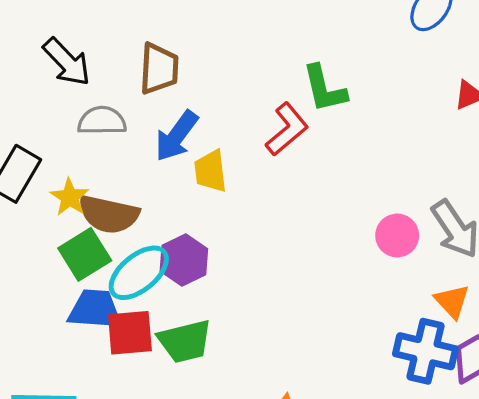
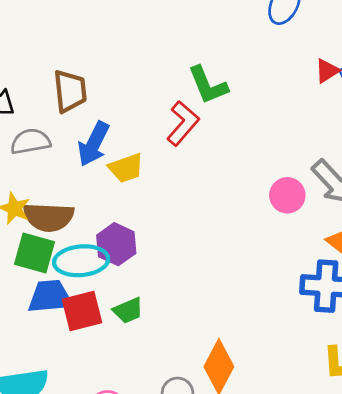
yellow trapezoid: (210, 171) -> (126, 168), turned -93
green square: (85, 254) -> (34, 253), turned -33
cyan ellipse: (139, 273) -> (81, 261), turned 44
green trapezoid: (185, 341) -> (128, 310), size x0.7

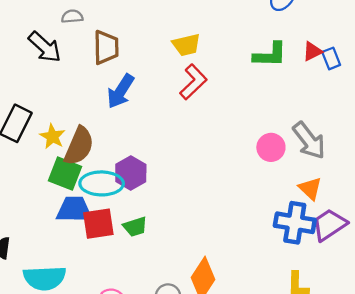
green L-shape: (208, 85) -> (270, 55), moved, turned -72
gray semicircle: (30, 142) -> (72, 16), moved, size x0.7
yellow trapezoid: (126, 168) -> (186, 45), moved
brown semicircle: (49, 217) -> (79, 146), turned -75

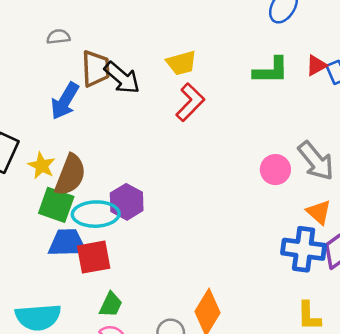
black arrow: (45, 47) -> (122, 78), moved
blue arrow: (121, 91) -> (65, 101), moved
green trapezoid: (135, 227) -> (111, 305), moved, turned -45

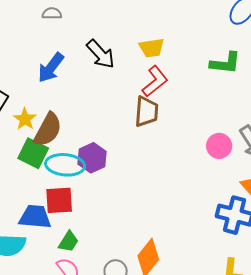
brown trapezoid: (96, 69) -> (146, 112), moved
blue trapezoid: (67, 243) -> (35, 217), moved

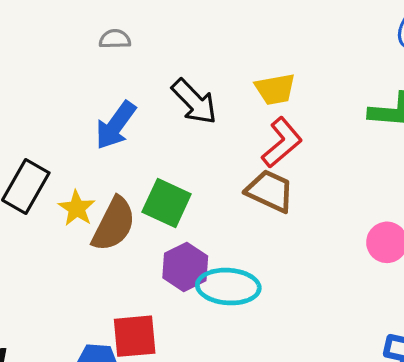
brown trapezoid: (146, 112) -> (270, 191), turned -68
green square: (33, 153) -> (167, 203), moved
cyan ellipse: (65, 165) -> (228, 287), moved

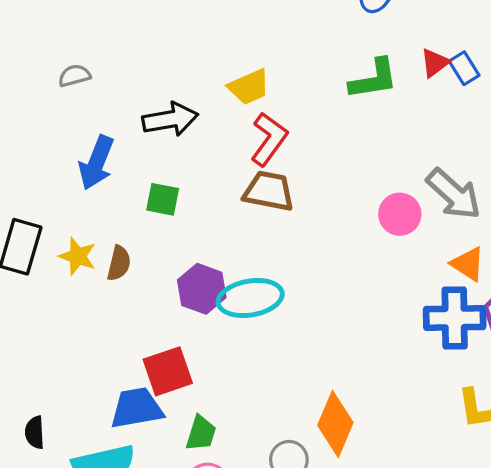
black arrow: (194, 102) -> (170, 119), turned -42
green square: (167, 203) -> (163, 199), moved, size x0.7
brown semicircle: (114, 224) -> (119, 263), size x0.6

